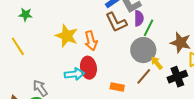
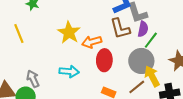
orange arrow: (91, 41) -> (92, 42), turned 78
yellow arrow: (157, 63) -> (152, 76), size x1.5
red ellipse: (88, 68) -> (104, 60), moved

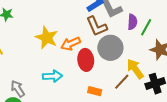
purple semicircle: (143, 29) -> (132, 22), moved
green line: (151, 40) -> (146, 27), moved
gray circle: (141, 61) -> (110, 48), moved

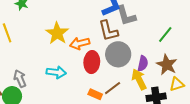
purple semicircle: (132, 22) -> (143, 64), moved
green line: (146, 27) -> (165, 35), moved
brown line: (122, 82) -> (113, 88), moved

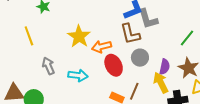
gray circle: (118, 54) -> (140, 58), size x0.7
red ellipse: (92, 62) -> (114, 65), turned -30
gray arrow: (20, 79) -> (48, 66), moved
brown line: (113, 88) -> (134, 91), turned -30

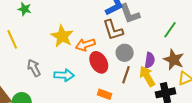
brown line: (134, 91) -> (126, 75), moved

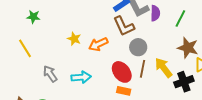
yellow star: (62, 36) -> (74, 39), size x0.6
purple semicircle: (150, 60) -> (155, 13), moved
red ellipse: (99, 62) -> (122, 72), moved

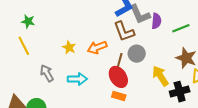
green star: (33, 17) -> (28, 21), moved
green line: (180, 18) -> (181, 28), turned 36
yellow star: (74, 39) -> (69, 48), moved
brown line: (143, 69) -> (119, 62), moved

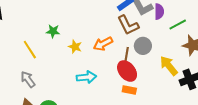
green star: (28, 21) -> (53, 31), moved
green line: (181, 28) -> (178, 25), moved
gray arrow: (47, 73) -> (28, 79), moved

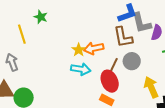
green star: (53, 31) -> (41, 17), moved
yellow star: (75, 47) -> (79, 50), moved
cyan arrow: (86, 77) -> (81, 69), moved

